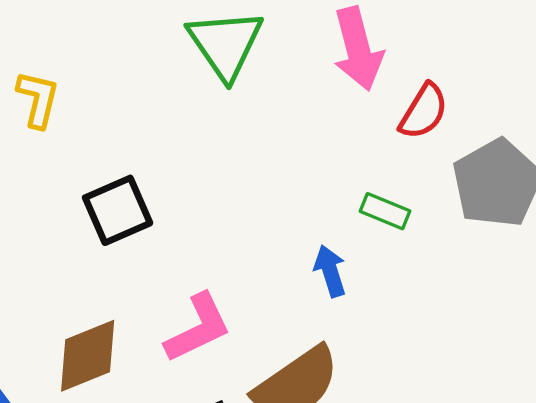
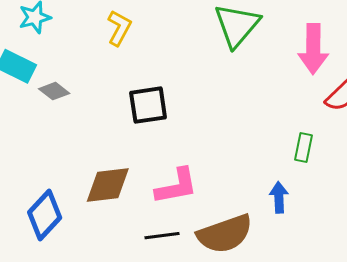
green rectangle: (385, 211) -> (304, 148), turned 64
blue arrow: (330, 271) -> (279, 197), moved

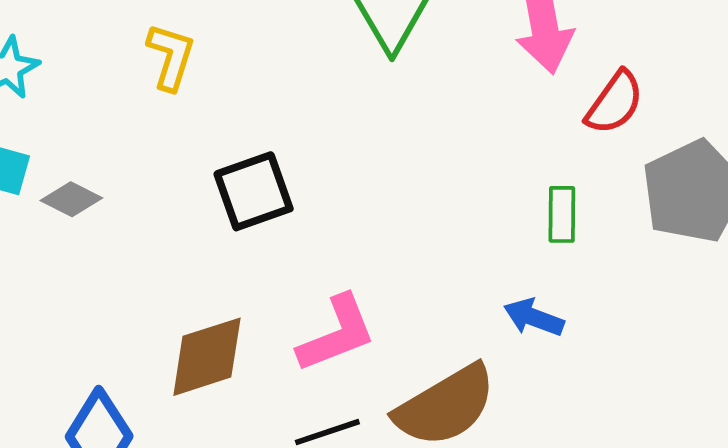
blue arrow: (279, 197) -> (534, 317), turned -56

